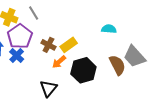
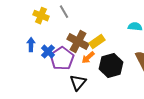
purple pentagon: (20, 36) -> (62, 59), moved
brown cross: (48, 45) -> (78, 42), size x1.5

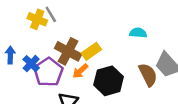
yellow cross: (41, 16) -> (37, 19), moved

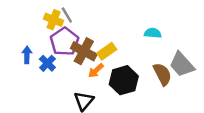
purple pentagon: (48, 72) -> (64, 42), moved

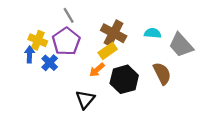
yellow cross: (54, 20) -> (38, 40), moved
brown cross: (84, 51) -> (114, 33), moved
gray trapezoid: (182, 64) -> (181, 45), moved

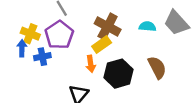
gray trapezoid: (181, 45) -> (176, 23), moved
blue cross: (50, 63) -> (42, 57), turned 35
orange arrow: (97, 70) -> (91, 64), turned -56

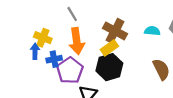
purple pentagon: (59, 35) -> (70, 70), moved
orange arrow: (91, 64) -> (77, 41), moved, size x1.6
black hexagon: (118, 74) -> (109, 67), moved

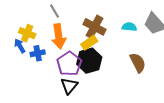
blue arrow: (35, 51) -> (20, 46), turned -32
purple pentagon: (70, 70) -> (69, 64), moved

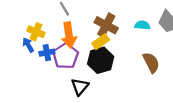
purple pentagon: (69, 64) -> (66, 56), moved

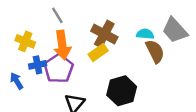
blue arrow: (28, 45) -> (17, 81), moved
black hexagon: (101, 60) -> (122, 91), moved
brown semicircle: (151, 62) -> (155, 51), moved

